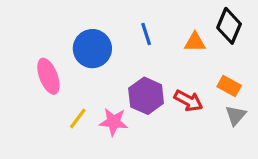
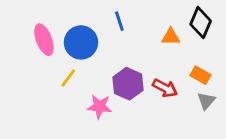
blue line: (146, 34) -> (119, 21), moved
pink ellipse: (48, 76) -> (44, 40), moved
yellow line: (78, 119) -> (68, 78), moved

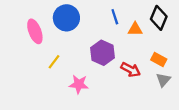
blue line: (119, 21) -> (115, 17), moved
blue circle: (81, 42) -> (66, 18), moved
purple hexagon: (128, 84) -> (102, 53), moved

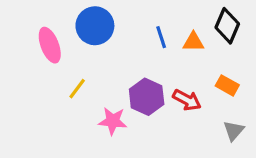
blue line: (115, 17) -> (161, 37), moved
purple hexagon: (102, 53) -> (147, 97), moved
gray triangle: (163, 80) -> (234, 131), moved

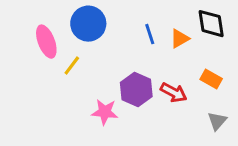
black diamond: (227, 26) -> (211, 24), turned -32
orange triangle: (193, 42) -> (180, 39), turned -30
yellow line: (77, 89) -> (72, 66), moved

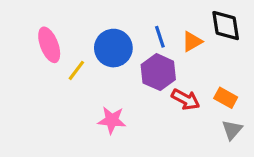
blue circle: (88, 24) -> (113, 48), moved
orange rectangle: (211, 79) -> (226, 98), moved
purple hexagon: (136, 89) -> (158, 72), moved

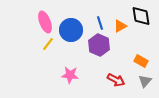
pink ellipse: (49, 45) -> (45, 22), moved
red arrow: (186, 99) -> (116, 80), moved

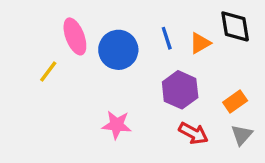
yellow line: (48, 44) -> (48, 71), moved
purple hexagon: (99, 45) -> (180, 90), moved
orange rectangle: (141, 61) -> (235, 102), turned -64

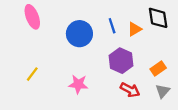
pink ellipse: (75, 36) -> (32, 17), moved
yellow line: (48, 71) -> (32, 74), moved

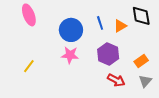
pink star: (78, 84) -> (70, 55), moved

